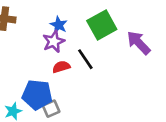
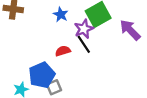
purple star: (54, 41) -> (84, 29), moved
blue pentagon: (37, 95) -> (42, 75), turned -30

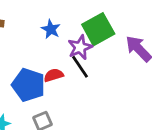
blue pentagon: (42, 75) -> (29, 85), moved, turned -30

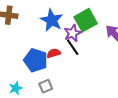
blue star: (51, 29) -> (52, 20), size x1.6

